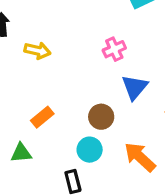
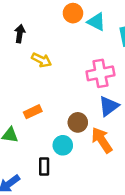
pink cross: (114, 49) -> (100, 73), size x1.5
orange arrow: (140, 157) -> (102, 140), moved

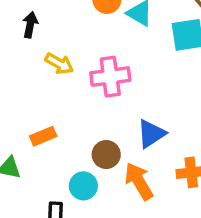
pink cross: (100, 73) -> (110, 77), moved

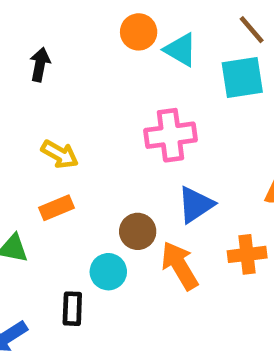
yellow arrow: (59, 64) -> (60, 154), moved
pink cross: (110, 77) -> (170, 135), moved

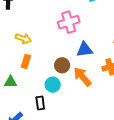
blue triangle: (196, 205) -> (85, 50), turned 36
orange rectangle: (57, 208) -> (26, 61), turned -40

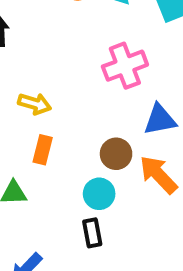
black rectangle: (40, 103) -> (92, 233), moved

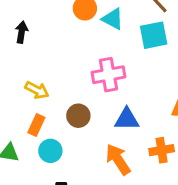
brown circle: (116, 154) -> (78, 116), moved
cyan circle: (99, 194) -> (50, 151), moved

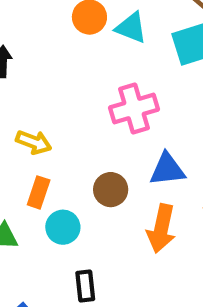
brown circle: (78, 116) -> (111, 190), moved
orange arrow: (118, 159) -> (161, 228), turned -128

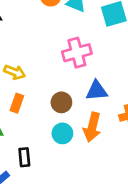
cyan circle: (63, 227) -> (62, 133), moved
black rectangle: (85, 286) -> (24, 157), moved

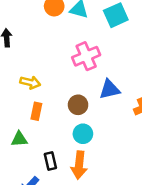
orange arrow: (92, 127) -> (79, 165), moved

